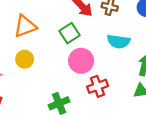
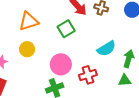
cyan semicircle: (119, 41) -> (106, 49), moved, turned -42
pink circle: (81, 61) -> (61, 64), moved

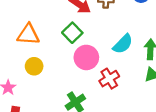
orange triangle: (29, 21) -> (28, 34), turned 35
pink circle: (61, 64) -> (86, 57), moved

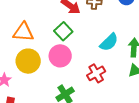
pink circle: (86, 57) -> (60, 56), moved
yellow circle: (34, 66) -> (28, 61), size x1.5

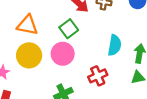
cyan semicircle: (109, 42) -> (115, 45), turned -42

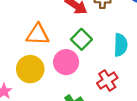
orange triangle: (27, 25) -> (38, 34), moved
green square: (69, 29) -> (81, 39), moved

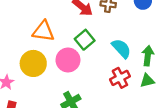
cyan semicircle: (121, 45) -> (121, 48), turned -50
red cross: (107, 80) -> (120, 78), moved

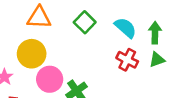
pink circle: (68, 60) -> (50, 79), moved
red cross: (120, 78) -> (127, 60), turned -30

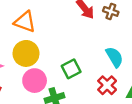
orange triangle: (39, 18) -> (25, 22), moved
green square: (85, 22) -> (71, 69), moved

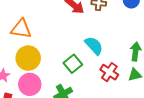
cyan semicircle: (114, 57) -> (94, 46), moved
pink circle: (35, 81) -> (30, 84), moved

